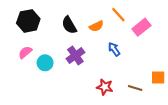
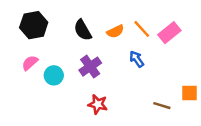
orange line: (118, 15) -> (142, 29), moved
red star: (105, 87) -> (98, 104), moved

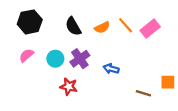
blue arrow: (137, 59) -> (111, 69), moved, turned -40
cyan circle: (54, 75) -> (55, 59), moved
red star: (98, 104) -> (69, 87), moved

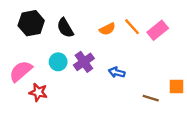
black semicircle: (73, 26) -> (65, 28), moved
pink semicircle: (26, 55) -> (21, 71), moved, size x1.5
red star: (69, 87) -> (38, 92), moved

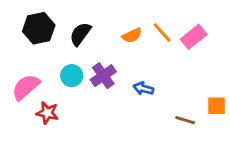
black semicircle: (65, 28) -> (80, 34), turned 66

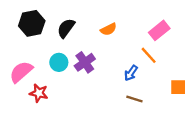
orange line: (162, 33) -> (149, 55), moved
blue arrow: (143, 89) -> (131, 73), moved, turned -70
brown line: (185, 120) -> (134, 99), moved

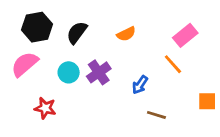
pink semicircle: (21, 72) -> (25, 64), moved
blue arrow: (131, 73) -> (140, 85), moved

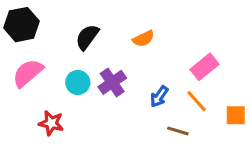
black hexagon: (37, 27) -> (21, 25), moved
pink rectangle: (185, 35) -> (204, 67), moved
orange line: (173, 64) -> (197, 101), moved

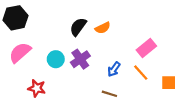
black semicircle: (87, 37) -> (78, 27), moved
brown line: (178, 131) -> (109, 94), moved

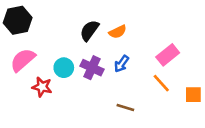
purple cross: (80, 59) -> (92, 68), turned -30
blue arrow: (114, 69) -> (121, 64), moved
red star: (37, 88) -> (42, 87), moved

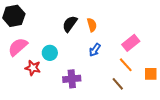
orange semicircle: (118, 32) -> (92, 25), turned -80
purple cross: (92, 68) -> (72, 79), moved, turned -30
brown line: (125, 107) -> (118, 84), moved, turned 32

